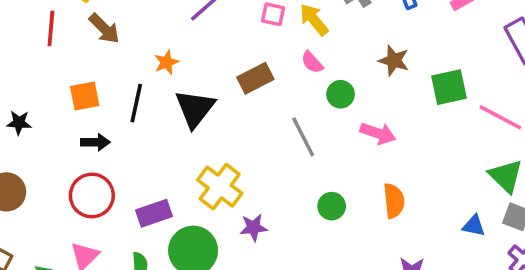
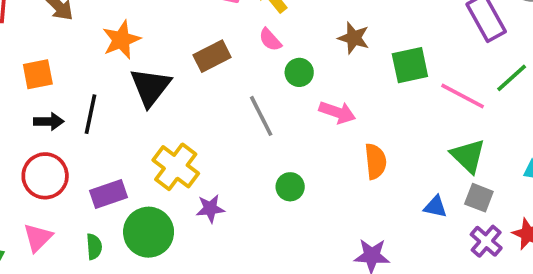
orange star: (166, 62) -> (121, 40), size x1.5
black line: (136, 103) -> (90, 114), moved
orange semicircle: (394, 201) -> (375, 161), moved

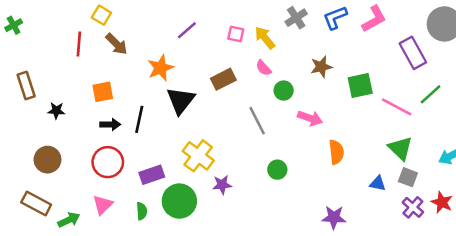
brown star: (354, 38) -> (321, 67), turned -30

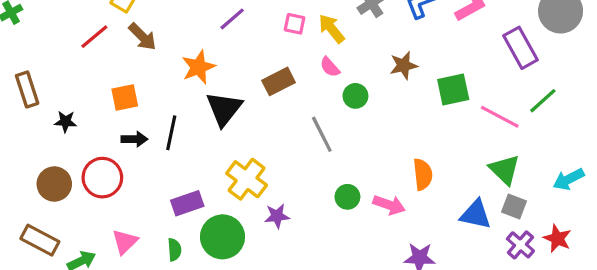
red line: (79, 44) -> (94, 37), turned 45
pink arrow: (310, 118) -> (389, 205), moved
red circle: (108, 162) -> (102, 178), moved
blue triangle: (378, 183) -> (476, 214), size x1.5

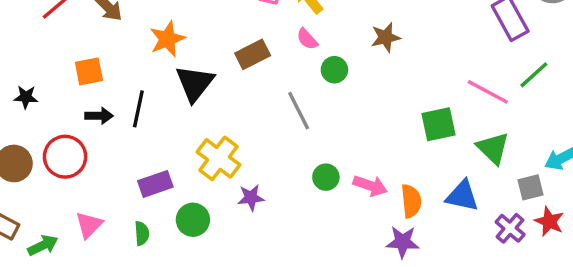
green square: (453, 89) -> (438, 124), moved
orange semicircle: (423, 174) -> (411, 201), moved
gray square: (514, 206) -> (530, 187), moved, turned -35
green circle: (223, 237) -> (193, 220), size x0.7

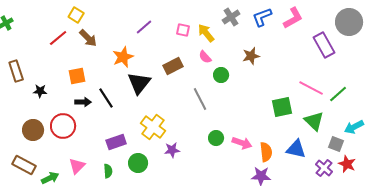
green line: (534, 75) -> (338, 94), moved
black line: (138, 109) -> (106, 98), turned -45
gray square: (530, 187) -> (336, 144), turned 35

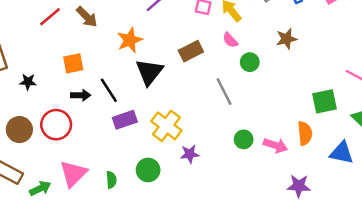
purple rectangle: (116, 142) -> (125, 120), moved
orange semicircle: (266, 152) -> (305, 133), moved
pink triangle: (77, 166) -> (73, 174), size x1.4

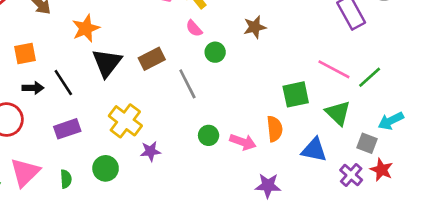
brown rectangle: (191, 51) -> (152, 59), moved
purple rectangle: (125, 120) -> (67, 129), moved

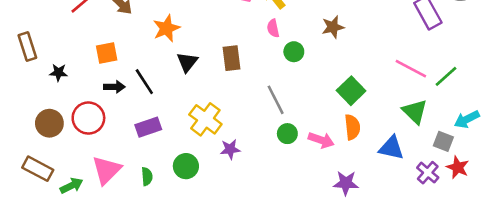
pink semicircle: (194, 28) -> (273, 28), turned 30
brown rectangle: (152, 59) -> (231, 58), turned -70
black triangle: (107, 63) -> (187, 62), size x0.7
gray line: (187, 84) -> (276, 100), moved
green square: (296, 94) -> (351, 91), moved, turned -32

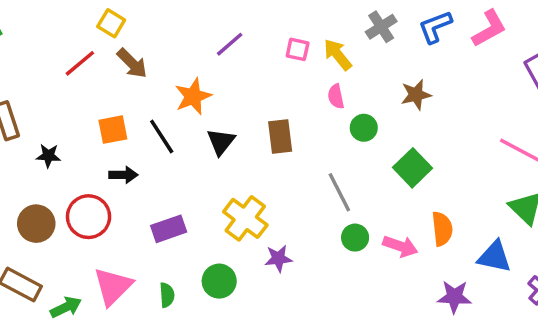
black line: (144, 82) -> (162, 136), moved
green square: (351, 91) -> (413, 168), moved
purple star: (346, 183) -> (454, 297), moved

